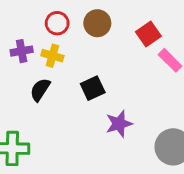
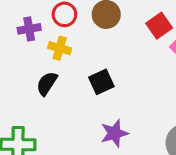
purple cross: (22, 51) -> (29, 29), moved
purple star: (119, 124) -> (114, 133), moved

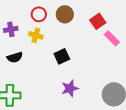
purple cross: (29, 29) -> (11, 29), moved
black semicircle: (47, 83) -> (15, 57), moved, turned -140

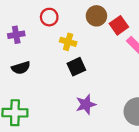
brown circle: (65, 14) -> (96, 16), moved
yellow cross: (36, 35) -> (68, 42), moved

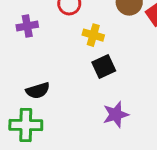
black semicircle: (21, 68) -> (38, 91), moved

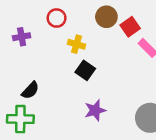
black square: (104, 67) -> (85, 70), turned -30
black semicircle: (38, 91) -> (30, 90), turned -30

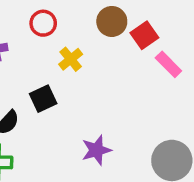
yellow cross: (76, 44) -> (71, 59), turned 35
black square: (85, 70) -> (43, 99), moved, turned 30

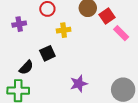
yellow cross: (71, 59) -> (64, 30), turned 32

